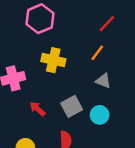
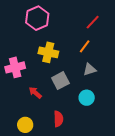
gray triangle: (103, 81) -> (90, 69), turned -40
gray square: (72, 106) -> (60, 81), moved

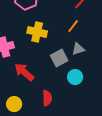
gray square: (60, 81) -> (59, 58), moved
red arrow: (35, 93) -> (24, 72), size x1.5

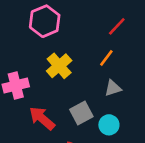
yellow cross: (37, 32) -> (59, 66), turned 36
gray square: (59, 58) -> (81, 113), moved

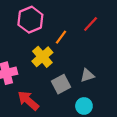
orange line: (106, 58) -> (61, 37), moved
gray square: (81, 113) -> (61, 84), moved

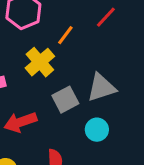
gray triangle: (87, 75) -> (101, 88), size x1.5
red arrow: (28, 101) -> (20, 122), turned -60

